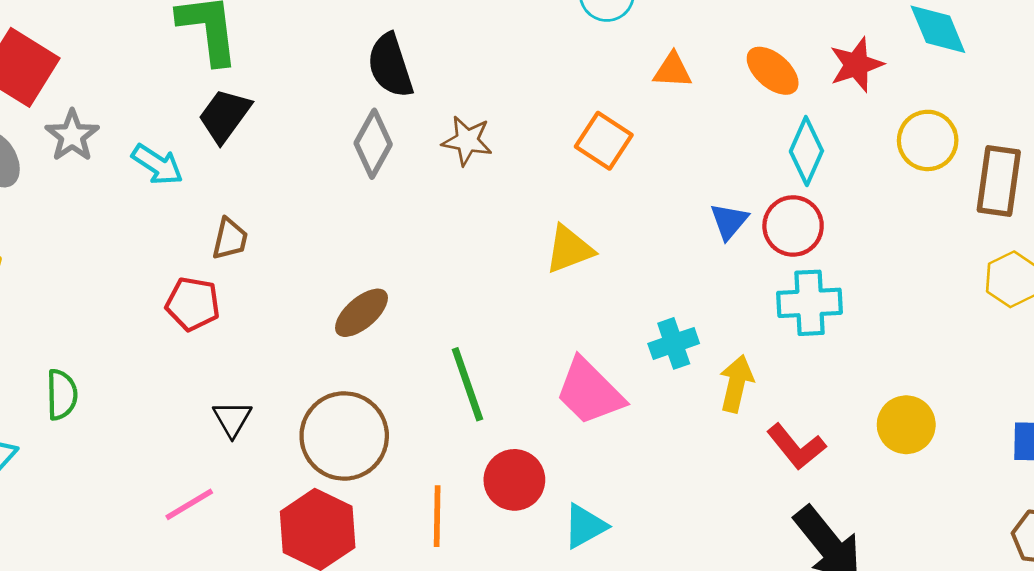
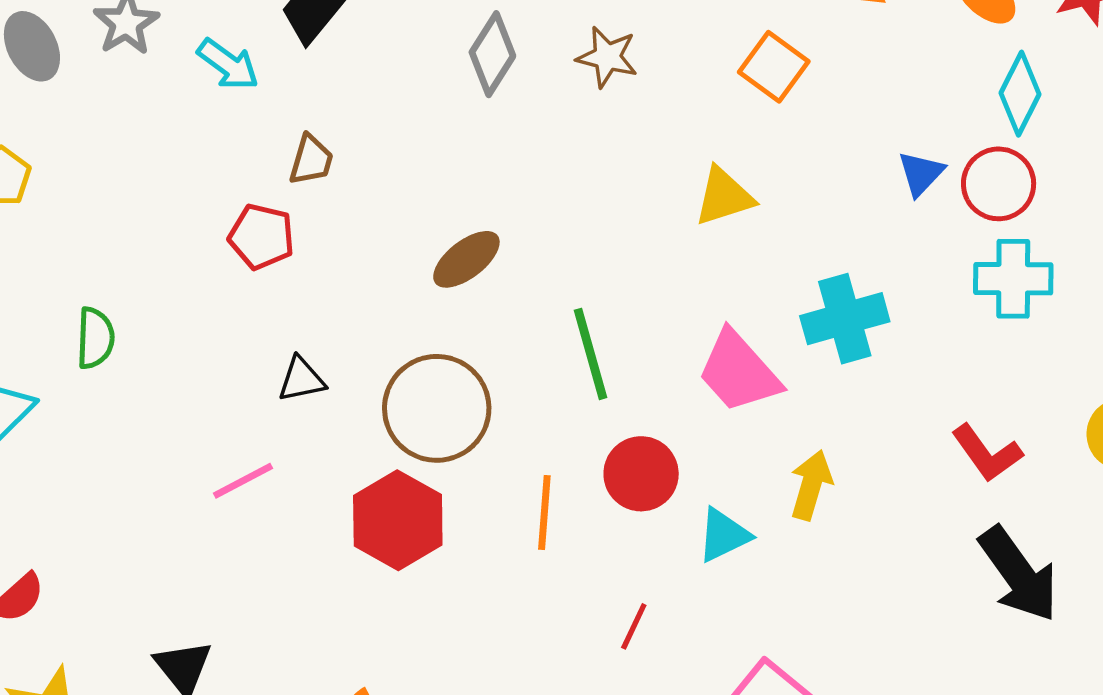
cyan cross: (674, 343) -> (845, 319), size x1.4
yellow arrow: (736, 384) -> (811, 485), moved
black triangle: (232, 419) -> (301, 379), turned 45

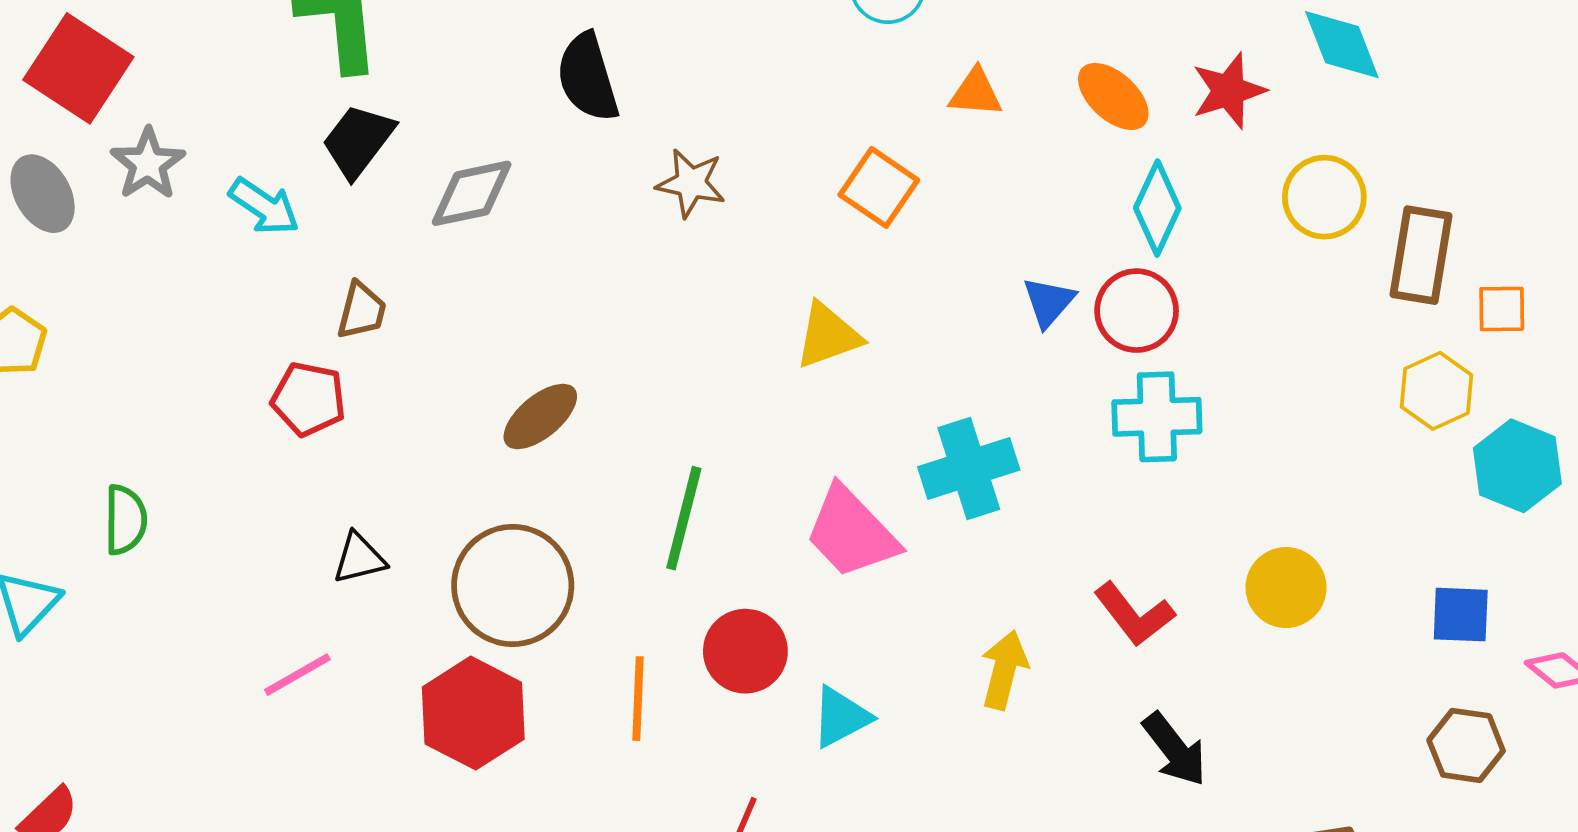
gray diamond: (492, 54) -> (472, 193), moved, turned 48
green line: (591, 354) -> (684, 518), turned 32
yellow arrow: (811, 485) -> (1004, 670), moved
black arrow: (1019, 574) -> (1175, 749), size x0.7

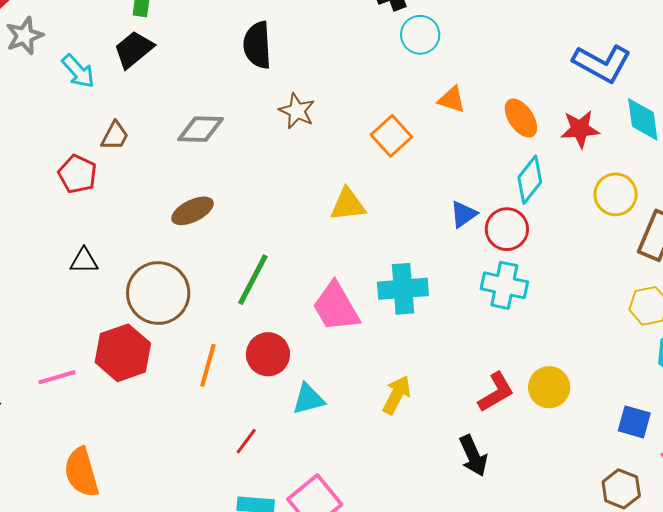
gray diamond: (472, 193) -> (201, 129), moved
red L-shape: (1134, 614) -> (496, 392), moved, turned -96
pink line: (297, 675) -> (57, 377), moved

